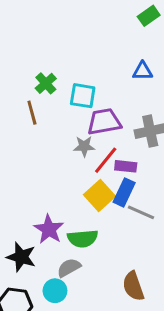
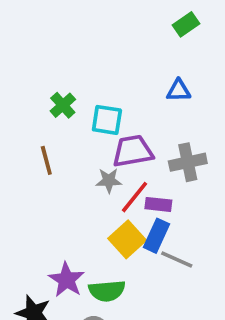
brown line: (32, 113) -> (46, 160), moved

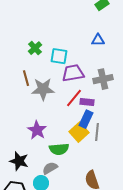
gray star: (109, 181) -> (43, 89), moved, size x1.6
yellow square: (127, 239) -> (79, 132), moved
gray line: (177, 260) -> (97, 132), turned 72
purple star: (67, 280) -> (37, 130), moved

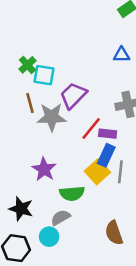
green cross: (35, 48) -> (27, 65), moved
cyan square: (59, 56) -> (44, 75), moved
purple trapezoid: (73, 73) -> (73, 95), moved, turned -35

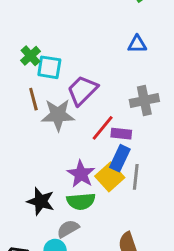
purple star: (44, 169) -> (81, 174), moved
black star: (21, 209) -> (41, 201), moved

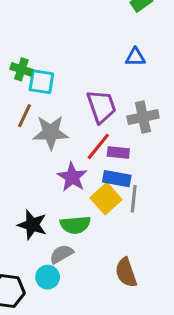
green cross: (31, 56) -> (21, 69), turned -30
purple trapezoid: (82, 90) -> (101, 106), moved, turned 116
brown line: (33, 99) -> (24, 116), turned 40
blue rectangle: (120, 158) -> (117, 179), turned 75
purple star: (81, 174) -> (72, 177), moved

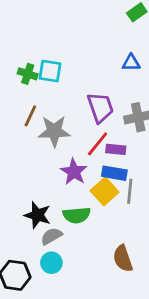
cyan square: (41, 82) -> (50, 71), moved
gray semicircle: (61, 254) -> (51, 236), moved

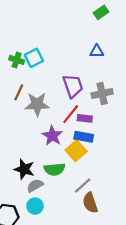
cyan square: (50, 71) -> (34, 58), turned -36
gray line: (130, 191) -> (83, 185), moved, turned 42

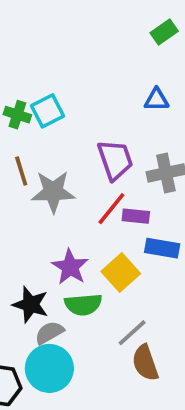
brown line: (19, 92) -> (21, 171), turned -42
purple star: (52, 136) -> (70, 267), moved
blue rectangle: (84, 137) -> (162, 248), moved
cyan circle: (35, 206) -> (49, 368), size x1.6

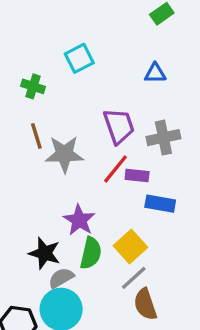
cyan square: (47, 111) -> (79, 58), moved
yellow square: (121, 273) -> (130, 247), moved
green semicircle: (83, 305) -> (91, 253), turned -72

